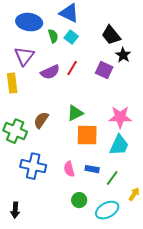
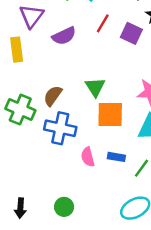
red line: (72, 68) -> (103, 23), moved
green triangle: (75, 113) -> (95, 87), turned -36
blue cross: (33, 166) -> (60, 128), moved
green circle: (79, 200) -> (64, 207), moved

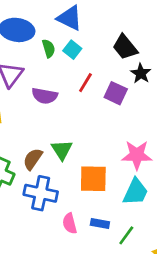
purple semicircle: (64, 36) -> (45, 96), turned 35
green triangle: (95, 87) -> (62, 150), moved

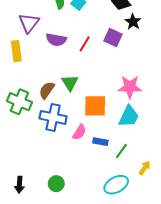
red line: (85, 83) -> (85, 44), moved
pink semicircle: (70, 223) -> (79, 132), moved, turned -133

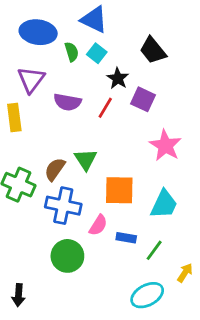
black star: (133, 22) -> (118, 78), moved
pink star: (130, 87) -> (165, 145), moved, turned 30
green circle: (56, 184) -> (67, 256), moved, size x1.5

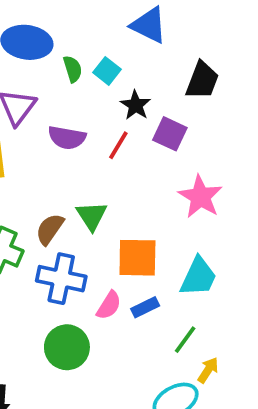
blue triangle: (94, 20) -> (149, 25), moved
black trapezoid: (153, 50) -> (202, 80), moved, turned -120
blue rectangle: (126, 238) -> (145, 307), moved, turned -36
yellow arrow: (185, 273) -> (208, 370), moved

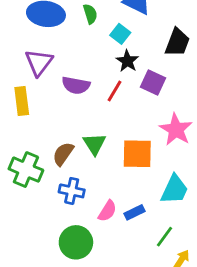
green semicircle: (73, 69) -> (90, 14), moved
cyan square: (107, 71) -> (120, 34), moved
orange square: (137, 258) -> (137, 154), moved
blue cross: (61, 279) -> (72, 191), size x0.7

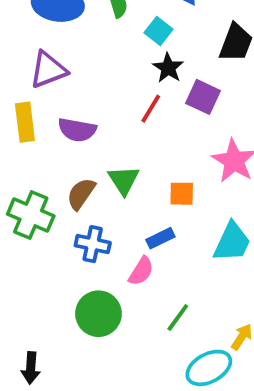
purple triangle: (39, 62) -> (48, 70), turned 32
purple semicircle: (76, 85) -> (77, 130), moved
orange square: (137, 154) -> (182, 194), size x0.6
blue rectangle: (134, 212) -> (160, 238), moved
green line: (164, 237) -> (178, 318), moved

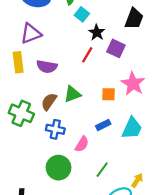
cyan square: (158, 31) -> (82, 14), moved
green triangle: (124, 180) -> (72, 94), turned 42
orange square: (182, 194) -> (109, 94), moved
blue rectangle: (160, 238) -> (103, 125), moved

